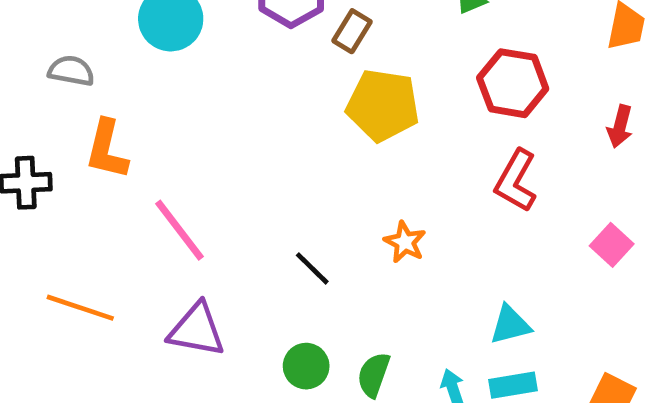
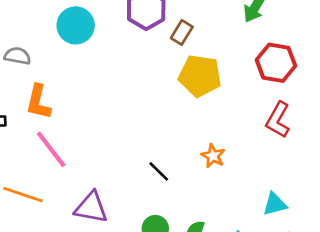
pink line: (179, 230) -> (51, 149), moved

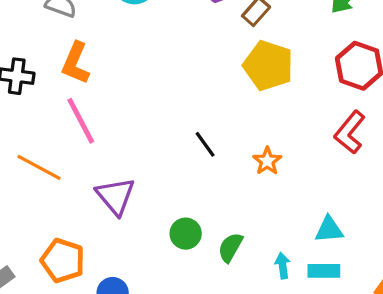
black line: (159, 171) -> (205, 144), moved
purple triangle: (91, 207) -> (115, 196), turned 30

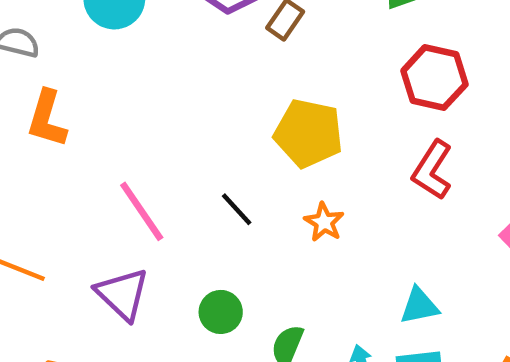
yellow pentagon: (268, 65) -> (308, 133), moved
pink line: (81, 121) -> (142, 211), moved
green circle: (186, 234) -> (221, 312), moved

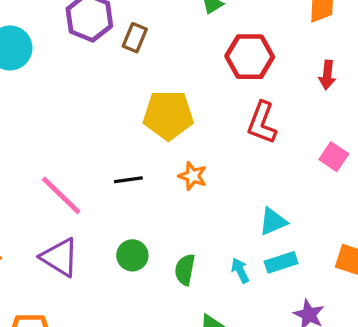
black line: (237, 209) -> (128, 180), turned -44

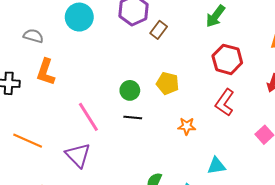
yellow pentagon: (168, 115) -> (168, 83), size x0.7
orange star: (193, 176) -> (187, 126), moved, turned -30
green circle: (132, 255) -> (130, 90), moved

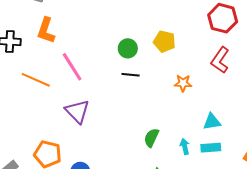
pink line: (88, 117) -> (72, 67), moved
orange line: (28, 141) -> (36, 80), moved

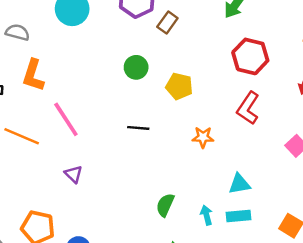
green circle: (128, 48) -> (136, 67), moved
purple triangle: (77, 111) -> (73, 174), size x0.6

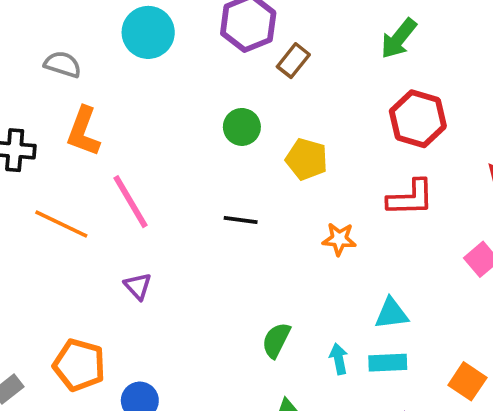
red L-shape: (248, 108) -> (411, 198), turned -128

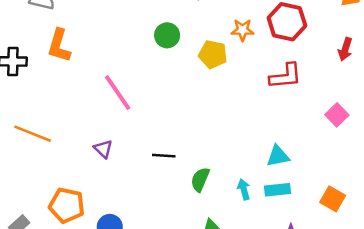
pink line: (130, 202) -> (118, 93), moved
black line: (241, 220) -> (164, 156), moved
orange line: (61, 224) -> (33, 134), moved
orange star: (339, 239) -> (242, 30), moved

